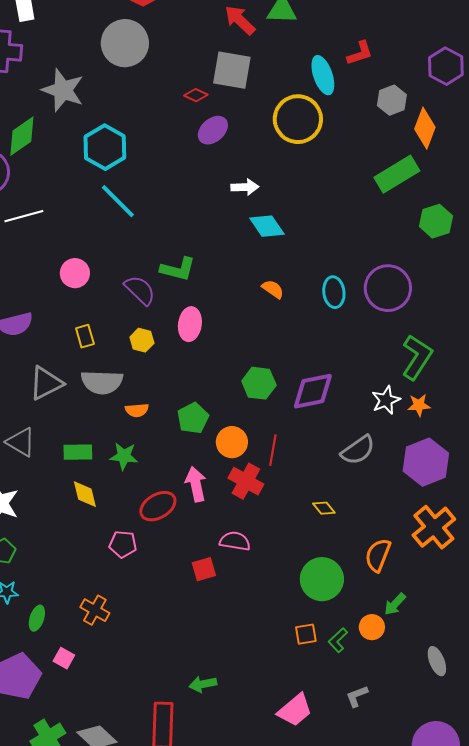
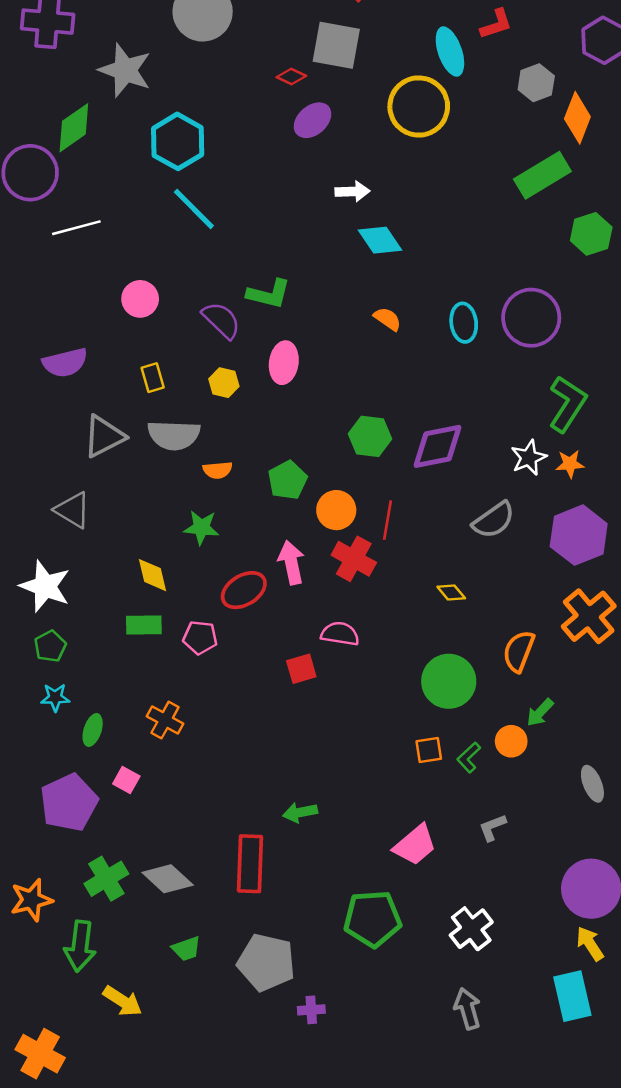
green rectangle: (78, 452) -> (144, 625), moved

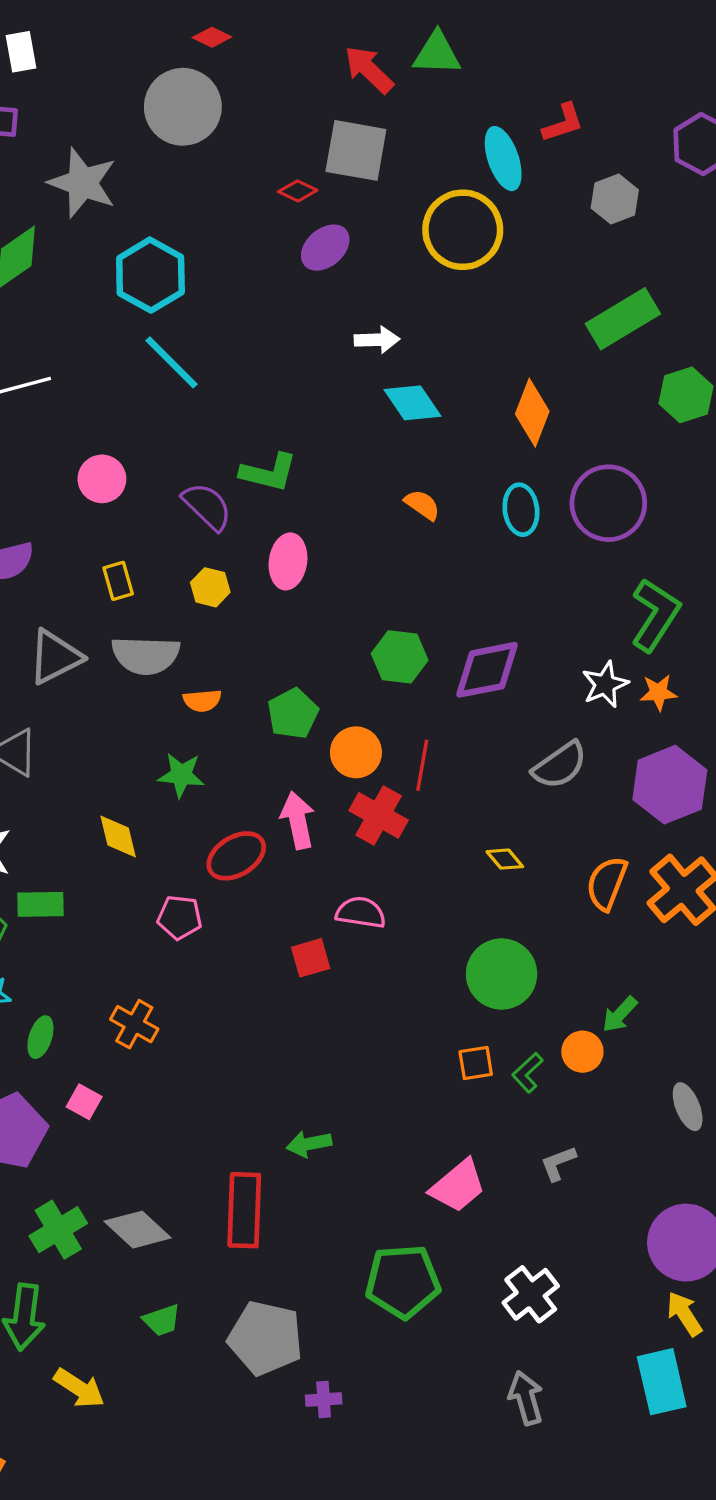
orange diamond: (577, 118) -> (532, 413), moved
green rectangle: (144, 625) -> (40, 904), moved
orange semicircle: (519, 651) -> (607, 883), moved

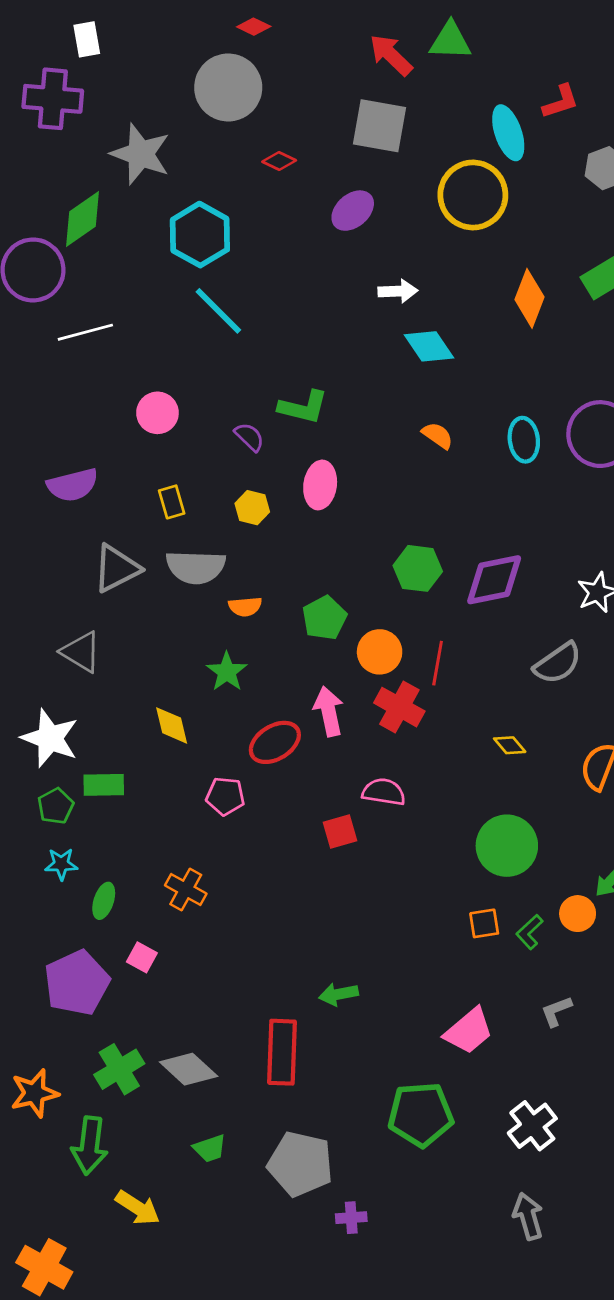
red diamond: (298, 191) -> (279, 161), moved
orange diamond: (532, 413) -> (529, 298), moved
purple semicircle: (207, 506) -> (249, 437), size x0.7
green star: (181, 775) -> (227, 672), turned 30

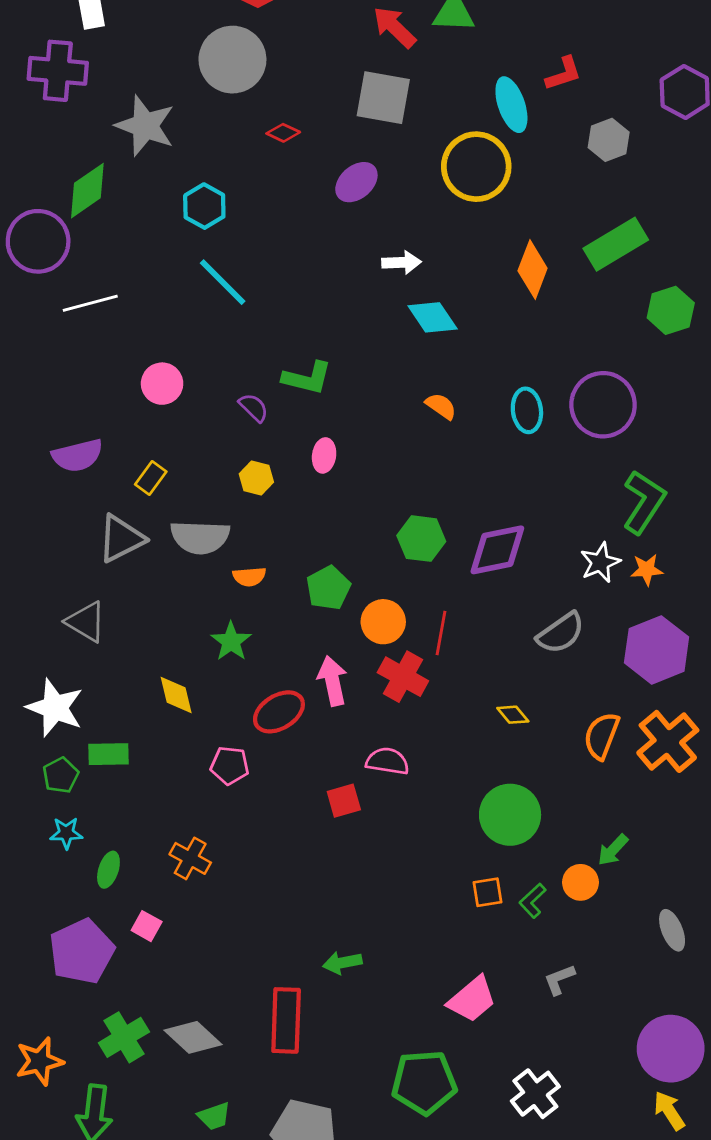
cyan hexagon: (200, 235) -> (204, 206), size x0.7
pink ellipse: (320, 485) -> (324, 455), size x0.7
yellow rectangle: (172, 502) -> (151, 478), moved, turned 52

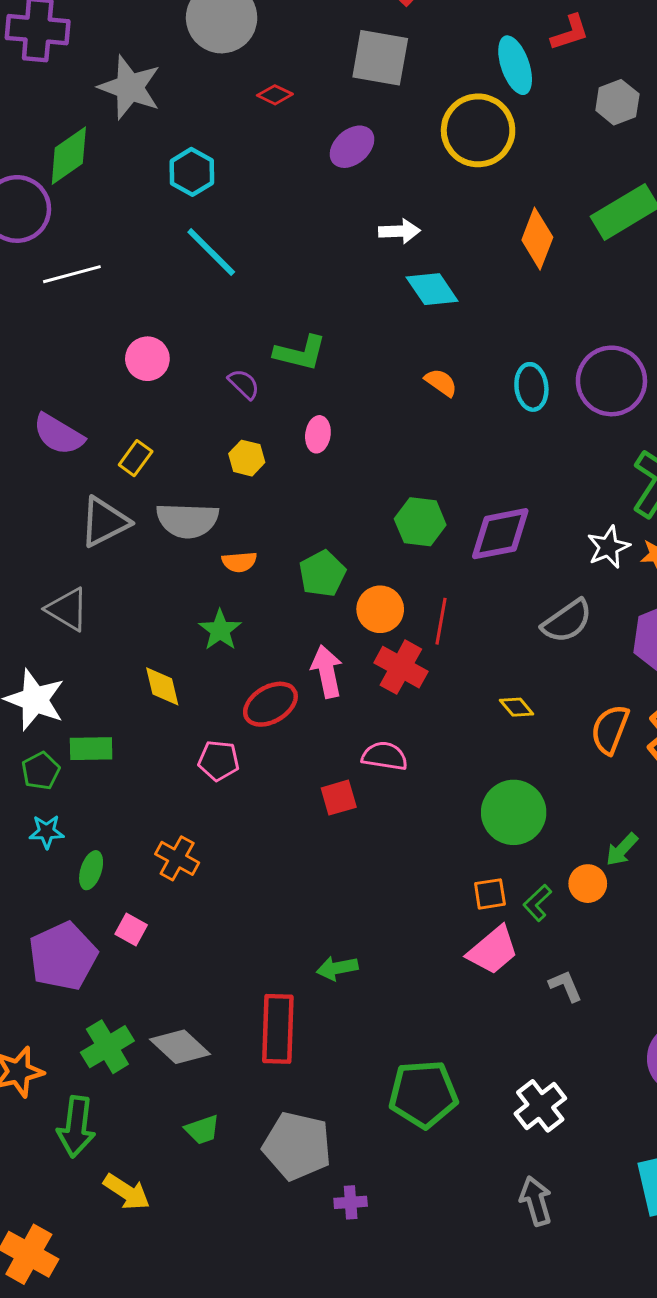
purple semicircle: (77, 455) -> (58, 434), turned 45
gray L-shape: (559, 980) -> (566, 986), turned 88
pink trapezoid: (472, 999) -> (493, 950), moved

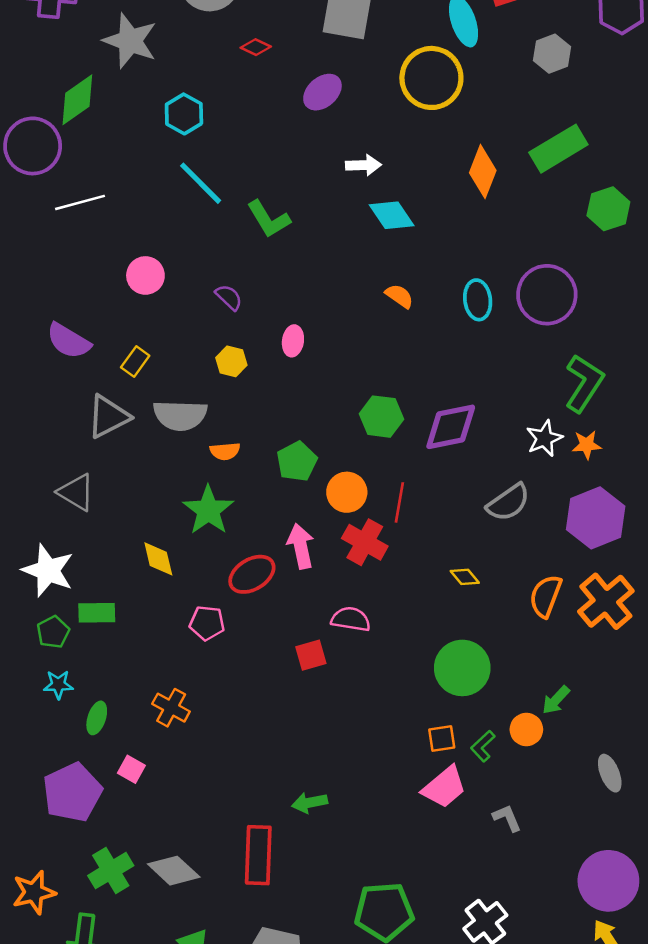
green L-shape: (300, 353) -> (269, 219), moved, turned 45
green star: (220, 630) -> (208, 510), size x1.4

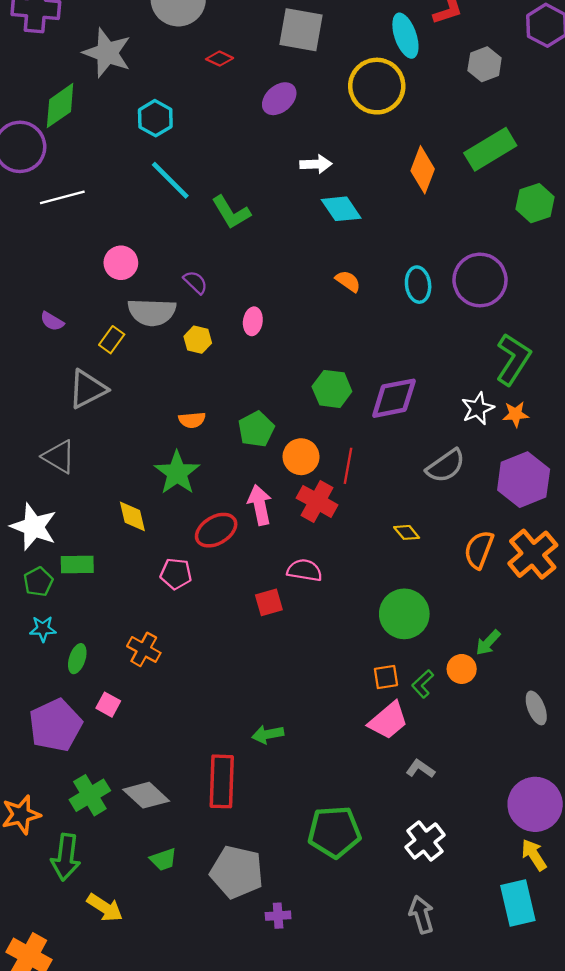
purple semicircle: (69, 341) -> (52, 321), size x0.6
gray semicircle: (180, 415) -> (152, 312), moved
gray L-shape: (507, 818) -> (420, 769), moved, turned -32

